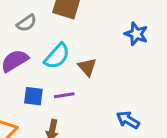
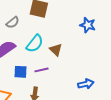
blue arrow: (128, 120) -> (86, 84), turned 140

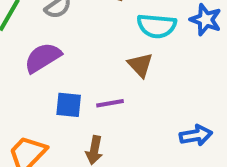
cyan semicircle: (35, 44) -> (157, 26), moved, turned 54

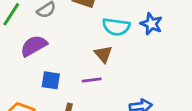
purple line: (110, 103) -> (92, 80), moved

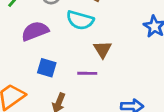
cyan semicircle: (116, 27) -> (80, 20), moved

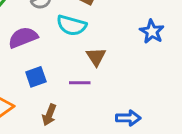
blue square: (47, 68) -> (36, 77), turned -36

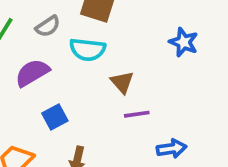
purple line: (80, 83) -> (137, 114), moved

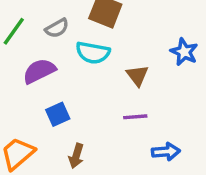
brown triangle: (122, 82) -> (137, 76), moved

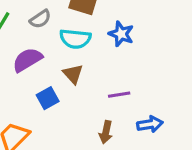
blue star: (184, 52) -> (121, 34), moved
brown triangle: (137, 76) -> (73, 74), moved
brown arrow: (76, 156) -> (106, 132), moved

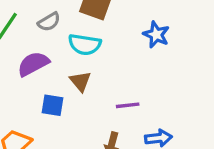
blue star: (121, 34) -> (156, 35), moved
blue square: (48, 98) -> (52, 105), turned 35

